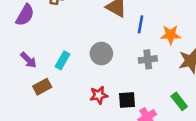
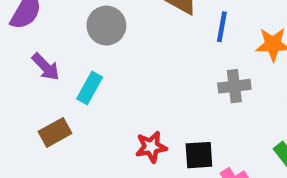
gray circle: (101, 54) -> (106, 26), moved
purple arrow: (28, 60) -> (46, 67), moved

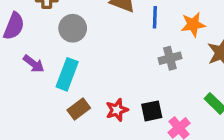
cyan rectangle: (90, 88) -> (67, 74), size x1.4
brown rectangle: (55, 132) -> (79, 109), moved

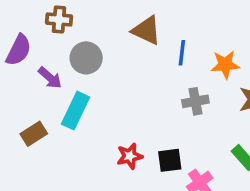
purple arrow: (34, 64) -> (50, 78), moved
brown rectangle: (79, 109) -> (34, 134), moved

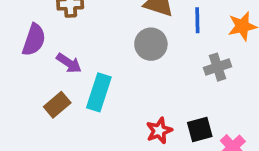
gray circle: (86, 58) -> (151, 44), moved
brown rectangle: (34, 134) -> (57, 105), moved

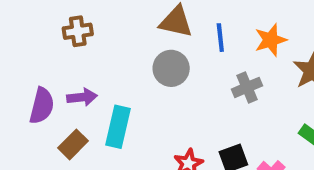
purple semicircle: (34, 40) -> (42, 106), moved
purple arrow: (69, 63) -> (82, 97), turned -35

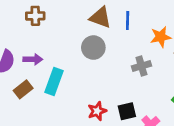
blue line: (220, 38) -> (128, 20), moved

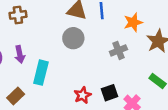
purple arrow: (33, 59) -> (20, 54), turned 84
brown rectangle: (23, 89) -> (16, 96), moved

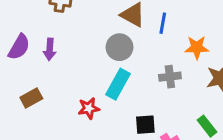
cyan rectangle: (41, 73) -> (118, 84), moved
red star: (83, 95) -> (89, 108), moved

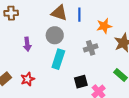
purple arrow: (50, 49) -> (27, 44), moved
red star: (89, 108) -> (28, 79), moved

